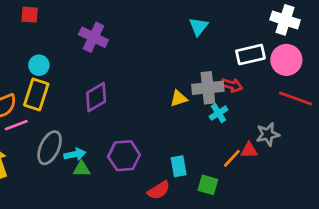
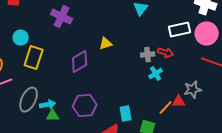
gray cross: (208, 88) -> (148, 55), size x0.6
yellow rectangle: (36, 94) -> (34, 58), moved
purple diamond: (96, 97) -> (80, 62), moved
yellow triangle: (179, 98) -> (106, 44), moved

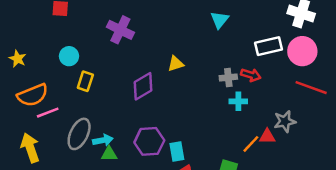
yellow rectangle: (34, 58) -> (85, 81), size x0.7
cyan cross: (156, 74) -> (238, 101), turned 32
cyan rectangle: (126, 114) -> (177, 152), moved

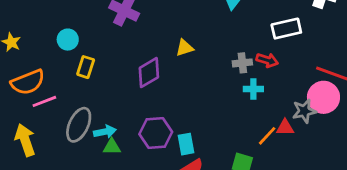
pink circle: (302, 51) -> (323, 97), moved

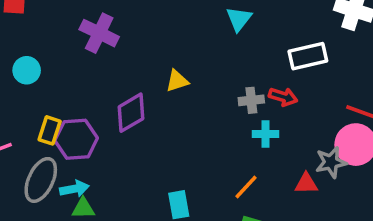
yellow rectangle: (86, 67) -> (50, 130), moved
purple hexagon: (156, 133) -> (76, 139), moved
orange line: (267, 136) -> (246, 187), moved

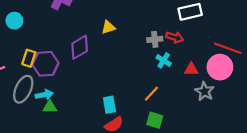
cyan cross: (265, 134) -> (164, 60), turned 32
gray star: (331, 162) -> (204, 91), moved, turned -30
red triangle: (306, 183) -> (191, 69), moved

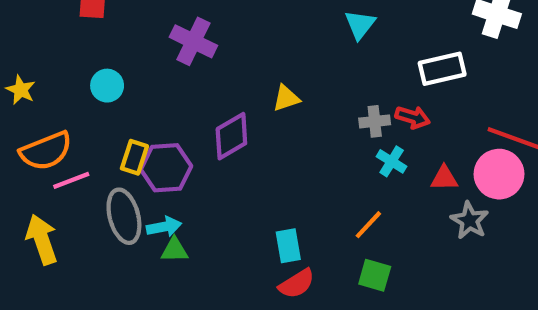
gray ellipse: (23, 89) -> (124, 216), turned -40

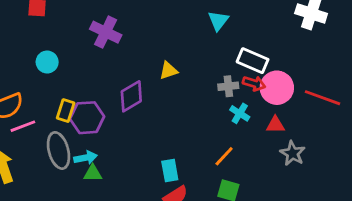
white rectangle: (442, 69) -> (253, 61), moved, turned 36
pink circle: (499, 174) -> (277, 88), moved

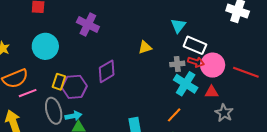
cyan triangle: (218, 21) -> (178, 26), moved
cyan circle: (47, 62) -> (45, 46), size x1.6
yellow triangle: (168, 71) -> (145, 47), moved
cyan cross: (240, 113) -> (186, 84), size x1.6

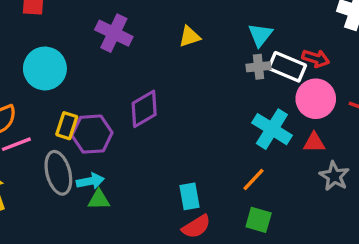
yellow triangle: (145, 47) -> (190, 37), moved
red arrow: (196, 62) -> (316, 58), moved
gray cross: (177, 64) -> (259, 67), moved

